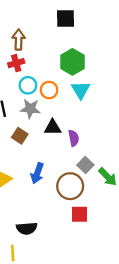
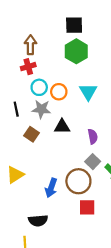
green hexagon: (72, 62) -> (76, 51), moved
purple semicircle: (74, 138) -> (93, 136), moved
blue arrow: (37, 173) -> (51, 188), moved

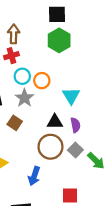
cyan triangle: (88, 92) -> (71, 96), moved
gray star: (41, 109) -> (24, 98), turned 30
black triangle: (62, 127) -> (55, 122), moved
brown circle: (78, 181) -> (50, 147), moved

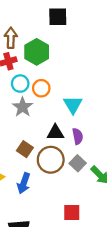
green hexagon: (59, 40) -> (37, 52), moved
brown square: (15, 123) -> (25, 149), moved
blue arrow: (34, 176) -> (24, 183), moved

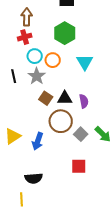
green hexagon: (37, 52) -> (65, 33), moved
cyan triangle: (73, 105) -> (85, 62), moved
brown square: (25, 149) -> (46, 98), moved
gray square: (78, 163) -> (81, 134), moved

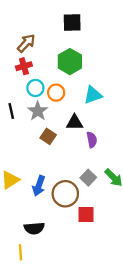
brown arrow: (27, 17) -> (26, 43), turned 42
cyan triangle: (85, 62) -> (93, 95), turned 42
black triangle: (65, 98) -> (74, 122), moved
brown circle: (61, 121) -> (65, 194), moved

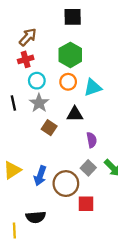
orange circle: (56, 93) -> (68, 82), moved
purple semicircle: (92, 140) -> (92, 140), moved
yellow line: (20, 252) -> (14, 230), moved

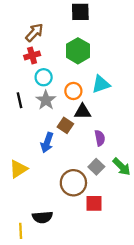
orange circle: (68, 82) -> (73, 91), moved
brown square: (49, 128) -> (65, 125), moved
blue arrow: (40, 176) -> (47, 143), moved

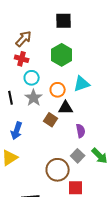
red cross: (32, 55) -> (22, 59), turned 32
blue arrow: (47, 143) -> (17, 131), moved

